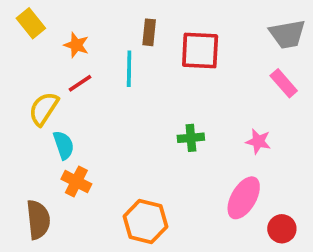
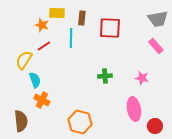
yellow rectangle: (31, 23) -> (57, 13), moved, turned -49
pink ellipse: (244, 198) -> (134, 109), turned -40

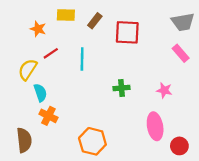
brown rectangle: (82, 18) -> (95, 21), turned 32
orange star: (42, 25) -> (38, 29), moved
cyan line: (71, 38) -> (82, 59), moved

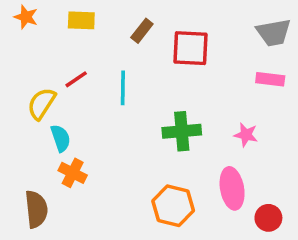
yellow rectangle: (66, 15) -> (81, 20), moved
orange star: (38, 29) -> (26, 17), moved
pink rectangle: (181, 53) -> (270, 79), turned -42
green cross: (121, 88) -> (182, 131), size x1.5
orange hexagon: (92, 141) -> (173, 206), moved

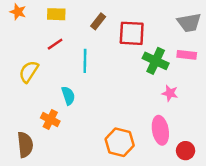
red line: (76, 79) -> (55, 44), moved
green cross: (182, 131) -> (156, 61), moved, turned 30
cyan semicircle: (61, 138) -> (68, 96), moved

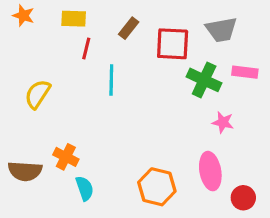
gray trapezoid: (189, 23) -> (221, 30), moved
red line: (55, 44) -> (86, 49), moved, turned -42
cyan semicircle: (68, 96) -> (85, 188), moved
brown semicircle: (25, 145) -> (25, 171), moved, turned 100

